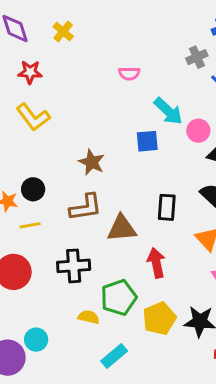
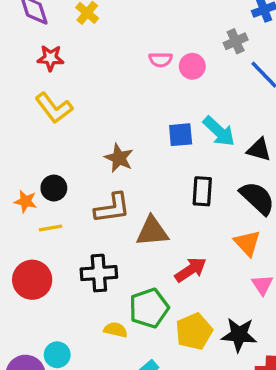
cyan arrow: (168, 111) -> (219, 131), moved
pink circle: (198, 131) -> (192, 66), moved
black rectangle: (167, 207) -> (202, 191), moved
red arrow: (156, 263) -> (191, 270), turned 68

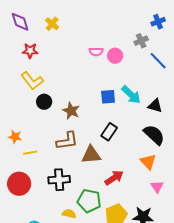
black circle: (54, 188) -> (44, 102), moved
black rectangle: (202, 191) -> (109, 132), moved, turned 30
green pentagon: (149, 308) -> (89, 201), turned 30

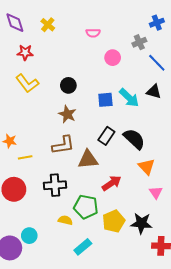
pink semicircle: (96, 52) -> (93, 33), moved
black circle: (44, 102) -> (68, 85), moved
black triangle: (155, 106) -> (154, 92), moved
black semicircle: (154, 135) -> (134, 139), moved

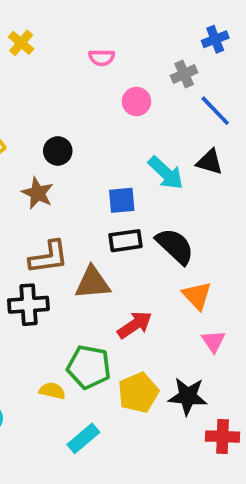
blue square: (105, 100) -> (122, 200), moved
brown star: (67, 114) -> (38, 193), moved
black rectangle: (106, 136) -> (125, 241), turned 48
black cross: (55, 185) -> (28, 305), moved

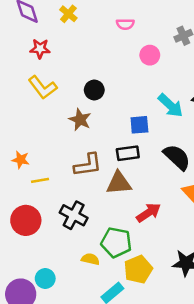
black rectangle: (125, 241) -> (128, 153), moved
black cross: (28, 305) -> (74, 215), moved, turned 32
yellow pentagon: (138, 393) -> (138, 269), moved

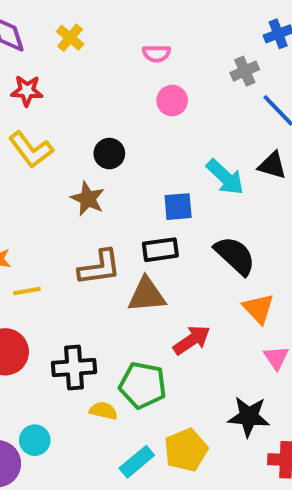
pink circle: (150, 55) -> (172, 101), moved
black cross: (74, 215) -> (74, 368), moved, turned -32
yellow pentagon: (138, 269) -> (186, 450), moved

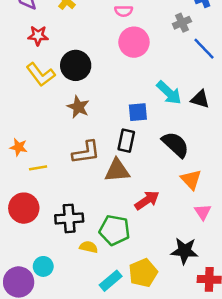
pink circle: (172, 101) -> (134, 42), size x1.5
black circle: (109, 154) -> (76, 65), moved, size x1.5
black triangle: (272, 165) -> (200, 99), moved
black rectangle: (160, 250) -> (126, 141), turned -70

